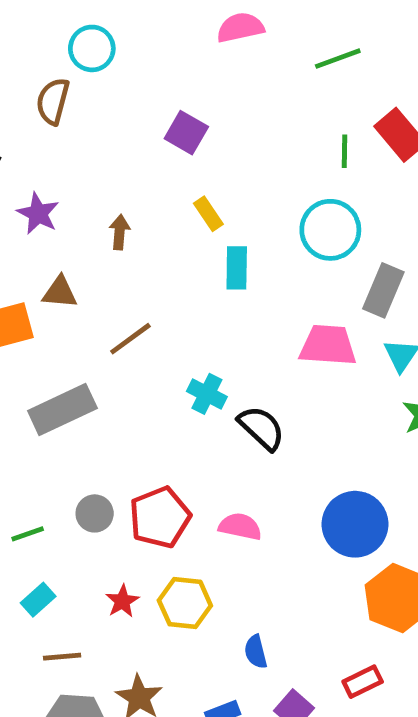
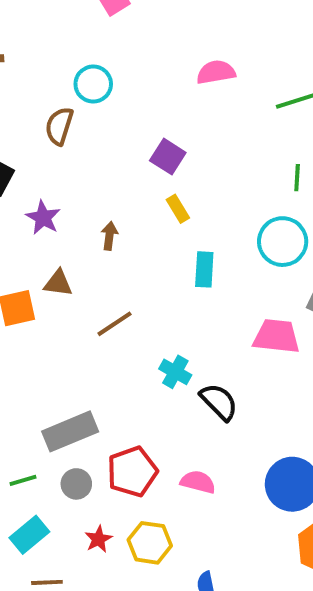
yellow rectangle: (208, 214) -> (178, 209), moved
gray rectangle: (62, 410) -> (70, 431), moved
gray circle: (95, 513) -> (76, 484), moved
cyan rectangle: (38, 600) -> (29, 535), size x1.4

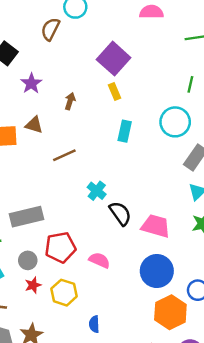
purple square: (168, 157) -> (114, 59), size x1.5
pink trapezoid: (276, 336) -> (156, 226), moved
gray circle: (76, 484) -> (28, 260), moved

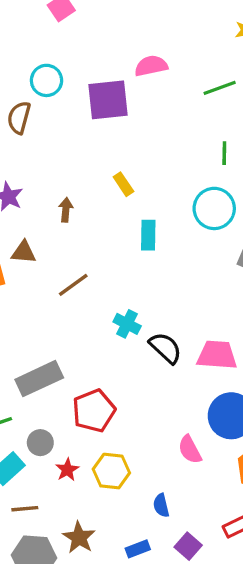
purple square: (114, 59) -> (108, 100), moved, turned -36
gray circle: (28, 260) -> (40, 443), moved
pink semicircle: (99, 260) -> (190, 450), moved, turned -130

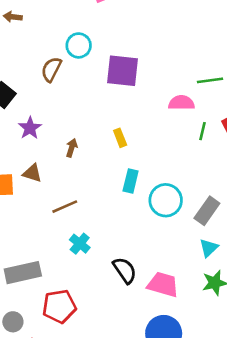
pink semicircle: (151, 66) -> (181, 103), moved
cyan circle: (214, 208) -> (166, 200), moved
cyan cross: (127, 324) -> (80, 244), moved

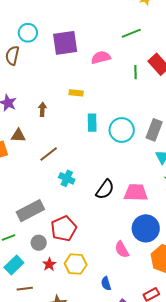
pink semicircle: (181, 103) -> (101, 57), moved
yellow rectangle: (120, 138) -> (76, 93), turned -48
black semicircle: (125, 270) -> (105, 189), turned 85
gray circle: (13, 322) -> (39, 243), moved

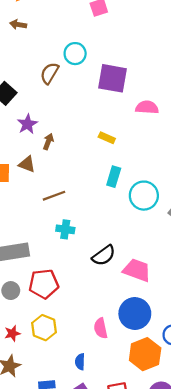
brown arrow: (42, 109) -> (48, 142), moved
cyan cross: (67, 178) -> (65, 229), turned -35
red star: (49, 264) -> (12, 333), moved
blue semicircle: (106, 283) -> (80, 362), moved

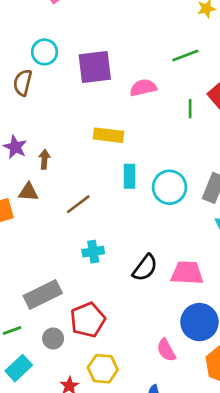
yellow rectangle: (107, 138) -> (109, 135), size x1.5
brown line: (54, 196) -> (78, 204), moved

